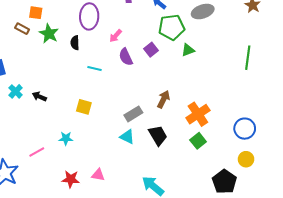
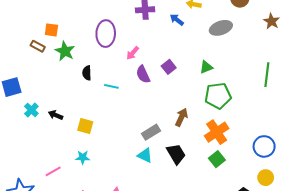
green pentagon: (172, 27) -> (218, 96), moved
black semicircle: (75, 43) -> (87, 73), moved
yellow square: (84, 107) -> (85, 126), moved

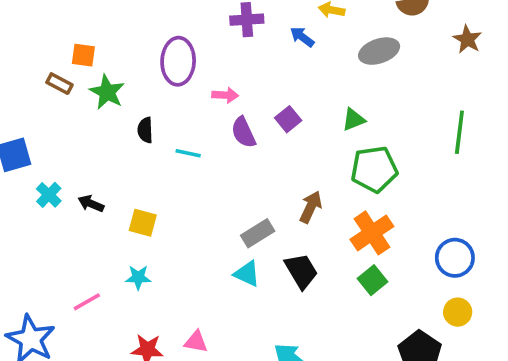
pink arrow: (133, 53) -> (225, 95), turned -128

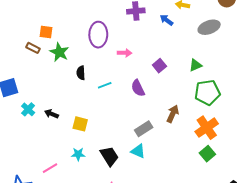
purple semicircle: (243, 132) -> (138, 88), moved
cyan line: (188, 153) -> (105, 85), turned -32
black trapezoid: (301, 271) -> (109, 156), moved

